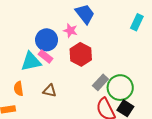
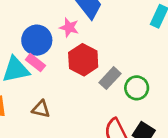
gray rectangle: (100, 82) -> (110, 78), moved
green circle: (120, 88) -> (137, 88), moved, size x0.7

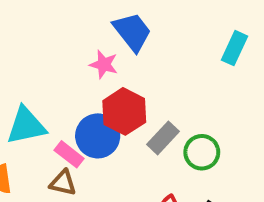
blue circle: (37, 40) -> (98, 136), moved
pink rectangle: (35, 63) -> (69, 154), moved

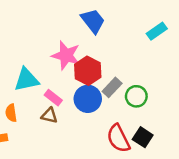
cyan rectangle: (234, 48) -> (157, 31), turned 30
pink star: (104, 64) -> (66, 55), moved, size x1.6
blue circle: (98, 136) -> (88, 99), moved

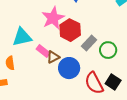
pink star: (66, 55) -> (53, 18), turned 30
blue circle: (88, 99) -> (69, 68), moved
brown triangle: (49, 115) -> (53, 57), moved, turned -40

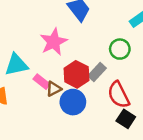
red hexagon: (70, 30) -> (76, 74), moved
green circle: (108, 50) -> (120, 49), moved
red semicircle: (94, 83) -> (119, 95), moved

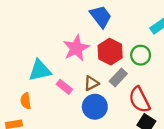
red hexagon: (76, 74) -> (110, 52), moved
brown triangle: (54, 89) -> (91, 83), moved

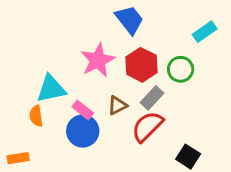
red semicircle: (139, 100) -> (147, 126), moved, turned 72
orange semicircle: (26, 101) -> (36, 116), moved
blue circle: (95, 107) -> (83, 131), moved

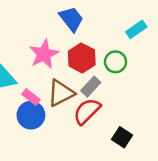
brown triangle: (117, 105) -> (61, 93), size x1.6

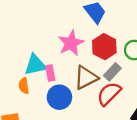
pink rectangle: (31, 97) -> (50, 73), moved, turned 42

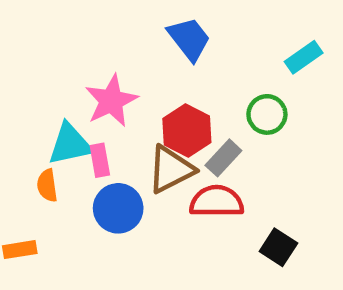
pink star: (71, 43) -> (111, 101), moved
red hexagon: (104, 47) -> (187, 130), moved
red semicircle: (109, 94) -> (217, 201), turned 45

